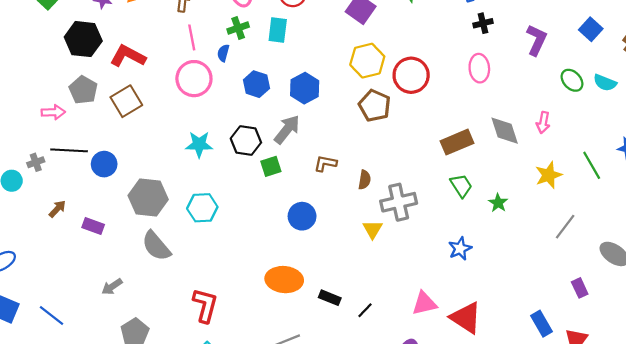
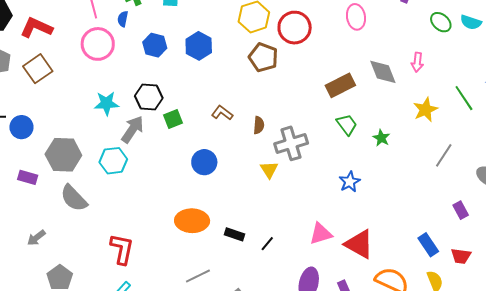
gray arrow: (287, 129) -> (132, 129), moved
brown L-shape: (325, 163) -> (222, 113), turned 30
purple rectangle: (93, 226) -> (28, 177), moved

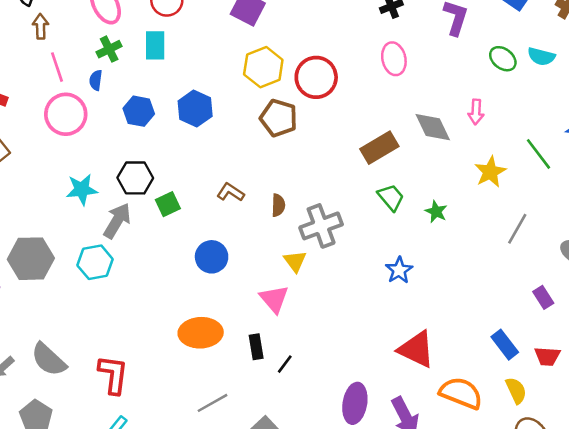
gray semicircle: (74, 198) -> (49, 360), moved
black rectangle: (235, 234) -> (256, 347), turned 66
pink triangle: (321, 234) -> (274, 299), moved, turned -50
black line: (267, 244) -> (285, 364), moved

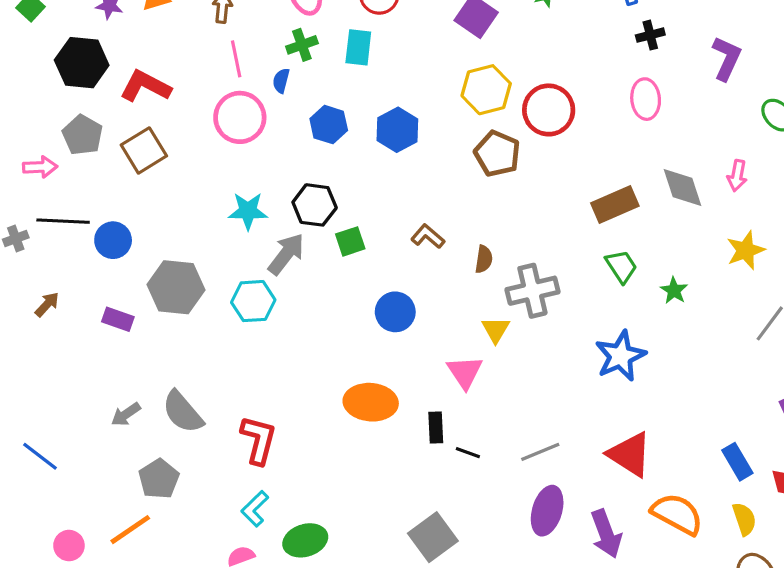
blue star: (399, 270) -> (620, 356), size x1.5
black line: (285, 364) -> (468, 453), turned 66
gray line: (213, 403) -> (540, 452), moved

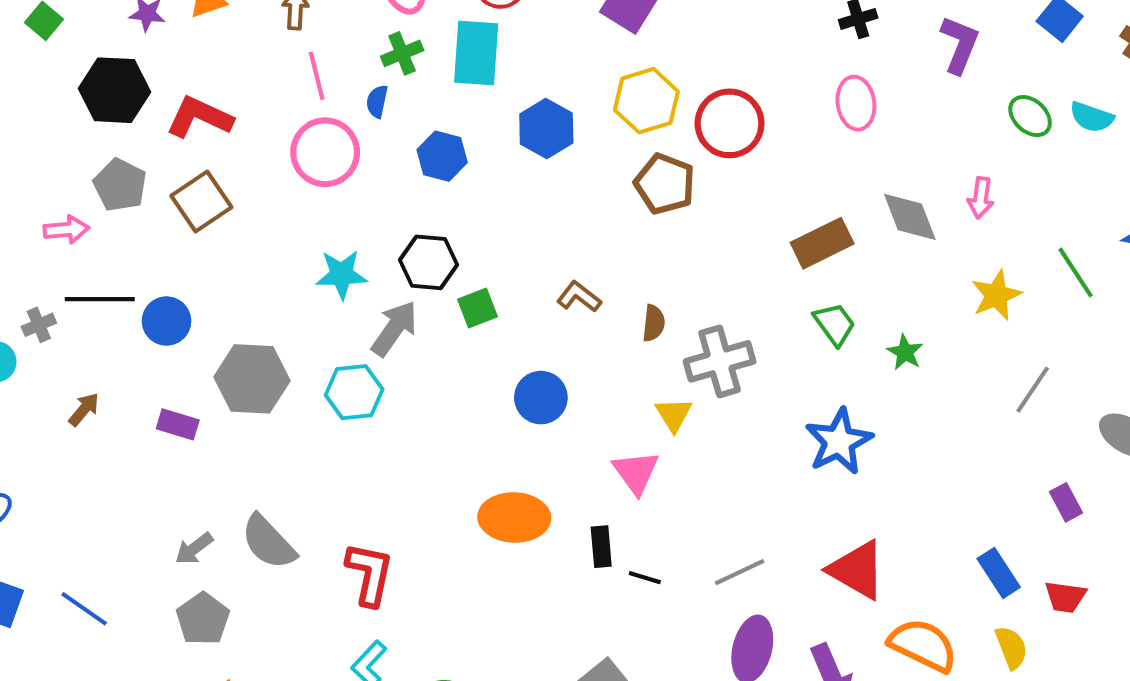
cyan rectangle: (358, 47) -> (476, 53), size x1.4
blue hexagon: (397, 130) -> (546, 129), moved
gray pentagon: (159, 479) -> (203, 619), moved

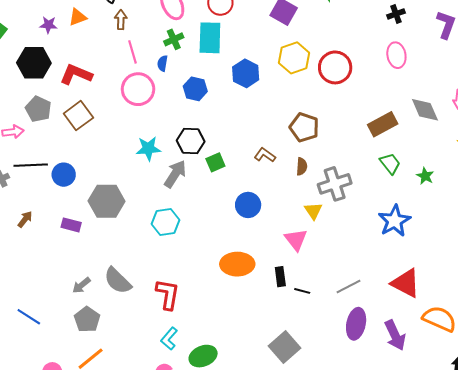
brown pentagon: (665, 184) -> (304, 127), moved
cyan hexagon: (354, 392) -> (166, 222), moved

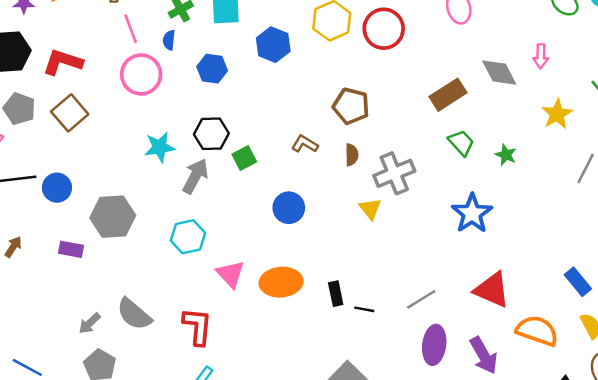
pink triangle: (296, 240) -> (230, 274), moved

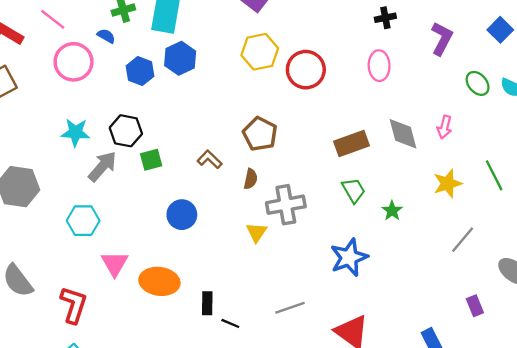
pink line: (131, 29) -> (53, 19), moved, turned -44
blue semicircle: (169, 40) -> (106, 36), turned 102
blue hexagon: (273, 45) -> (180, 58), moved
gray line: (421, 299) -> (290, 308), moved

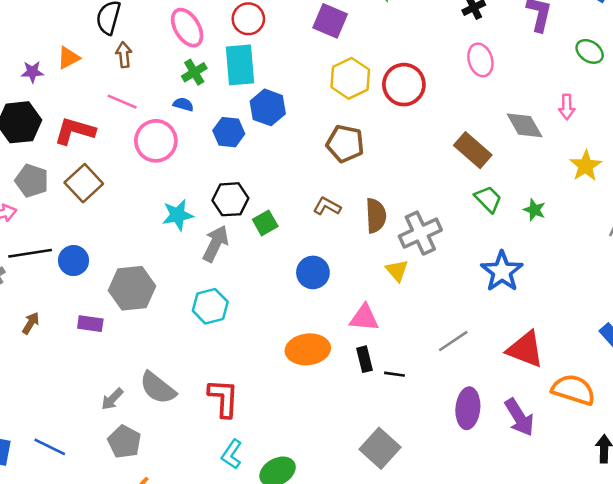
brown pentagon: (260, 134) -> (345, 144), moved
brown rectangle: (351, 143) -> (473, 150), turned 76
brown semicircle: (251, 179) -> (376, 216), size x1.5
pink triangle: (115, 264) -> (364, 318), moved, turned -40

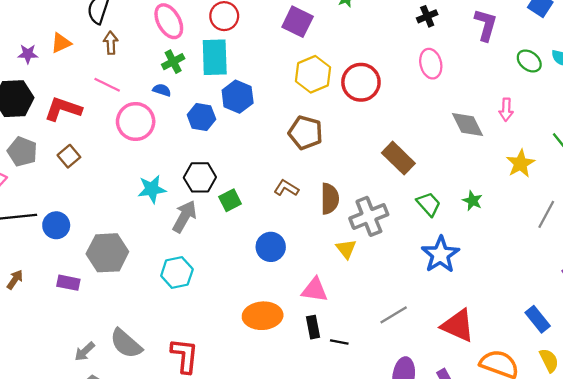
brown rectangle: (473, 150) -> (398, 158), moved
brown square: (84, 183) -> (69, 156), size x0.7
green trapezoid: (488, 199) -> (429, 204), moved

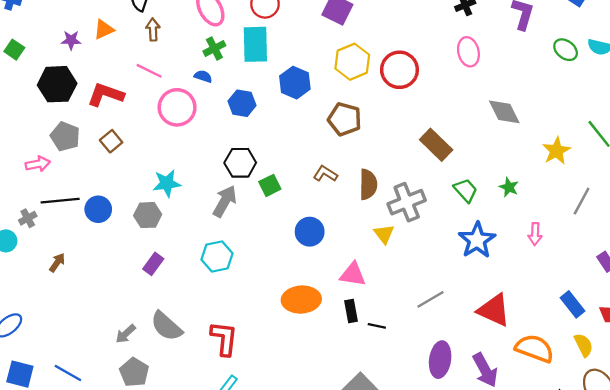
blue hexagon: (238, 97) -> (295, 83), moved
pink arrow: (506, 110) -> (535, 234), moved
cyan star: (152, 189) -> (167, 183), moved
gray hexagon: (107, 253) -> (148, 215), moved, size x0.7
purple rectangle: (68, 283) -> (153, 264), moved, turned -65

